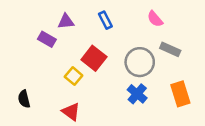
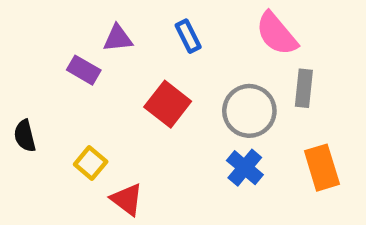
pink semicircle: (155, 19) -> (277, 34), size x1.5
gray rectangle: (170, 49) -> (304, 88), turned 72
yellow square: (74, 76) -> (91, 163), moved
black semicircle: (24, 99) -> (25, 136), moved

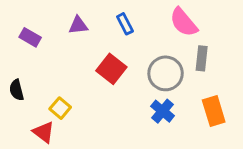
purple rectangle: (84, 70) -> (30, 37), moved
red triangle: (127, 199) -> (44, 132), moved

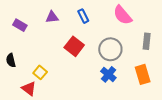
gray rectangle: (202, 58) -> (147, 41), moved

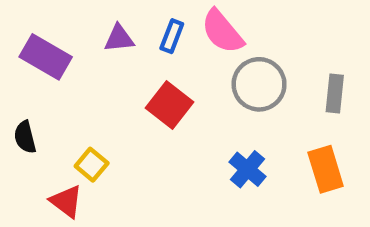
pink semicircle: (123, 15) -> (222, 32), moved
blue rectangle: (83, 16) -> (172, 36), moved, turned 48
purple rectangle: (20, 25) -> (46, 57), size x1.5
gray circle: (110, 49) -> (259, 84), moved

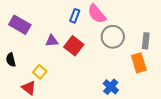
purple triangle: (119, 38) -> (52, 41), moved
blue cross: (248, 169) -> (111, 87), moved
orange rectangle: (326, 169) -> (139, 63), moved

